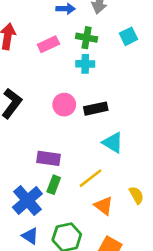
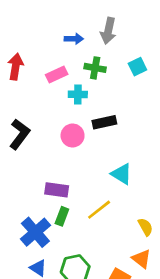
cyan cross: (85, 64) -> (78, 94), moved
black rectangle: (96, 109) -> (104, 122), moved
orange triangle: (104, 206) -> (141, 259), moved

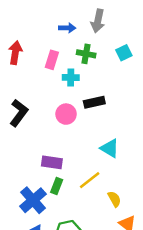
pink rectangle: (57, 75) -> (52, 60), turned -48
yellow semicircle: (145, 227) -> (114, 199), moved

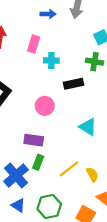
green cross: (86, 54) -> (95, 62), moved
pink circle: (66, 114) -> (45, 106), moved
yellow line: (90, 180) -> (69, 169), moved

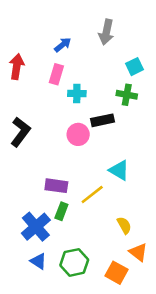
blue arrow: (48, 14) -> (63, 45), moved, turned -40
pink circle: (45, 106) -> (78, 134), moved
yellow line: (69, 169) -> (92, 195), moved

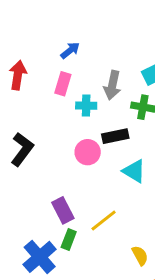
gray arrow: (106, 32) -> (112, 85), moved
cyan triangle: (119, 170) -> (134, 171), moved
purple rectangle: (56, 186) -> (63, 210), turned 55

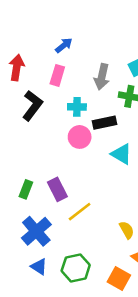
cyan cross: (86, 106) -> (77, 107), moved
black L-shape: (22, 149) -> (32, 106), moved
yellow line: (104, 221) -> (80, 212), moved
green rectangle: (69, 239) -> (26, 189), moved

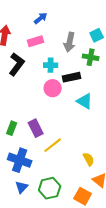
pink rectangle: (57, 75) -> (36, 41), turned 56
blue cross: (36, 231) -> (20, 160), turned -30
blue triangle: (39, 267) -> (22, 187), turned 40

